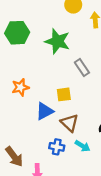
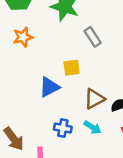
orange star: (20, 87) -> (23, 37), moved
brown triangle: (70, 123) -> (94, 99), moved, turned 48

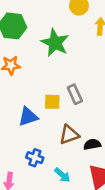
gray rectangle: (93, 37) -> (75, 94), moved
cyan arrow: (92, 127) -> (62, 175), moved

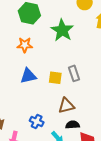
blue triangle: (28, 117) -> (28, 76), moved
black semicircle: (92, 144) -> (73, 125), moved

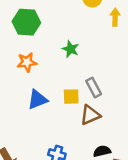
green star: (62, 30) -> (71, 49), moved, size x0.6
brown triangle: (66, 106) -> (90, 115), moved

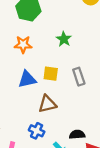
yellow square: (71, 97) -> (51, 74), moved
brown triangle: (90, 115) -> (47, 104), moved

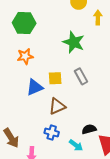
green star: (64, 39) -> (74, 42), moved, size x1.5

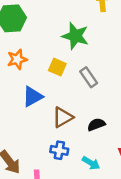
yellow square: (55, 78) -> (57, 67), moved, turned 32
black semicircle: (89, 129) -> (96, 125), moved

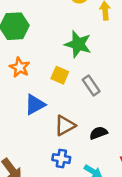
orange star: (17, 59) -> (20, 67), turned -30

